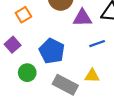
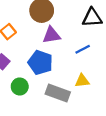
purple triangle: (82, 18) -> (52, 35), moved

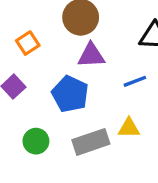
green circle: (20, 87) -> (36, 141), moved
gray rectangle: (58, 93) -> (91, 142), turned -45

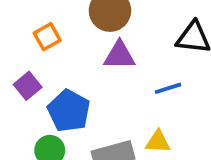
blue pentagon: (70, 94) -> (69, 111), moved

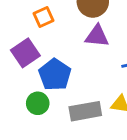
purple square: (28, 86) -> (25, 53), size x1.4

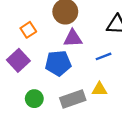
blue pentagon: (55, 75) -> (58, 63), moved, turned -30

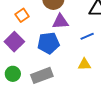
green circle: (34, 99) -> (13, 74), moved
gray rectangle: (73, 99) -> (42, 75), moved

